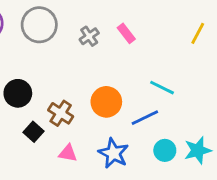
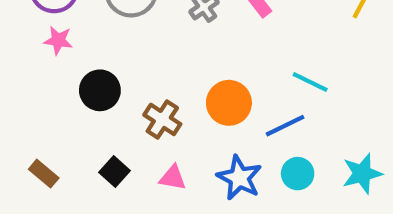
black square: (34, 132) -> (114, 171), moved
cyan circle: (165, 150) -> (298, 174), moved

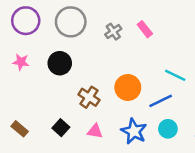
pink star: (58, 40) -> (21, 62), moved
black circle: (100, 90) -> (60, 63), moved

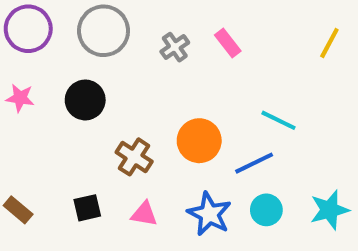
black square: (61, 128) -> (87, 208), turned 35

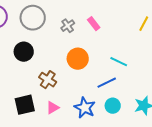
orange circle: (199, 141) -> (78, 59), moved
black square: (87, 208) -> (25, 105), size x1.5
pink triangle: (144, 214) -> (53, 108), turned -40

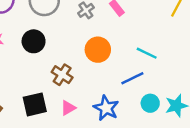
cyan circle: (113, 106) -> (150, 103), moved

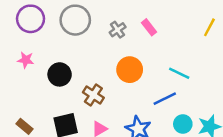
black circle: (34, 41) -> (60, 74), moved

